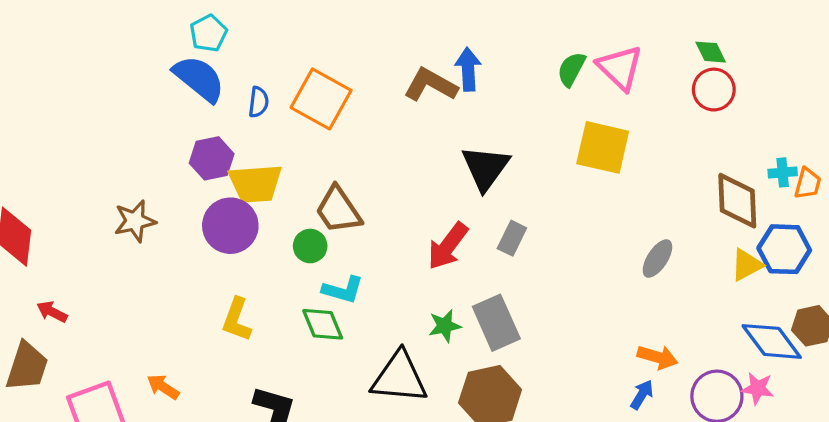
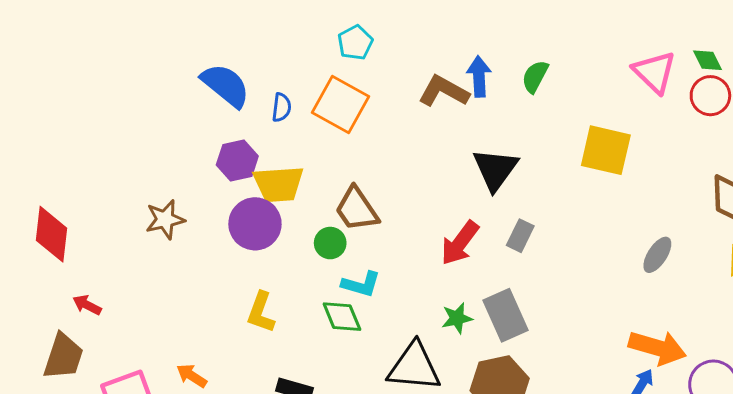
cyan pentagon: (208, 33) -> (355, 43), moved
pink triangle: (620, 68) -> (654, 72), moved
green semicircle: (571, 69) -> (535, 76), moved
orange arrow: (657, 357) -> (657, 348), size x1.5

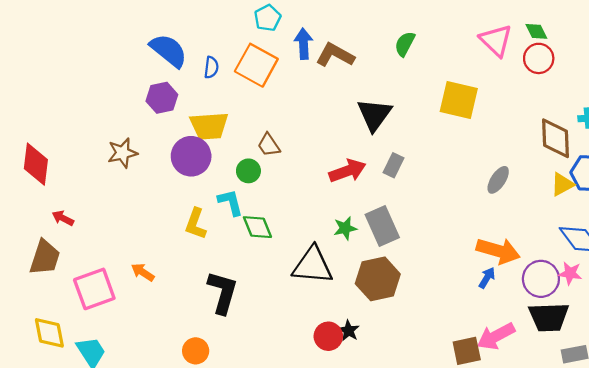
blue arrow: (479, 76) -> (304, 44), moved
purple hexagon: (237, 160) -> (162, 98), moved
brown trapezoid: (357, 209) -> (269, 145), size x0.7
red arrow: (460, 243) -> (347, 171), turned -147
cyan L-shape: (361, 284) -> (230, 202), moved, turned -120

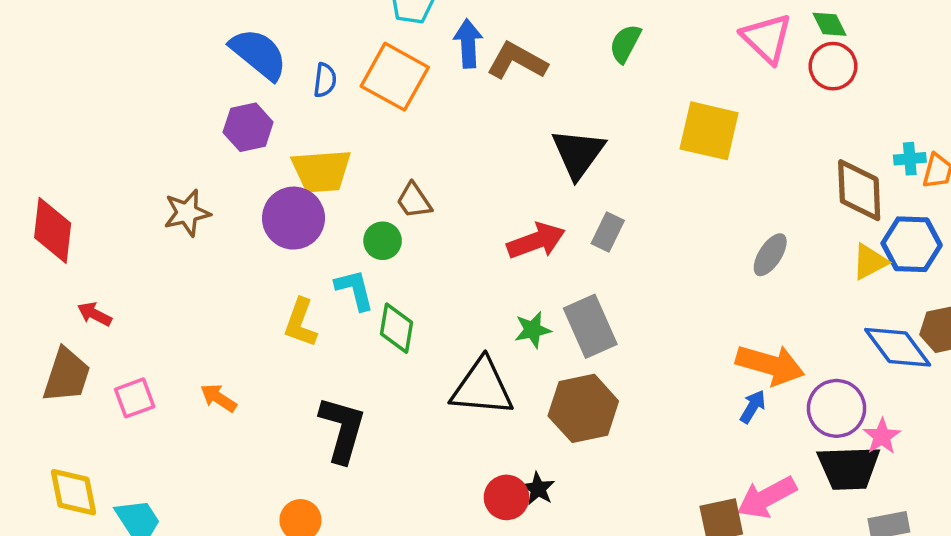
green diamond: (257, 227) -> (397, 328), turned 32
pink star: (570, 273) -> (882, 436), moved, turned 30
pink square: (94, 289) -> (135, 398), moved, size x0.6

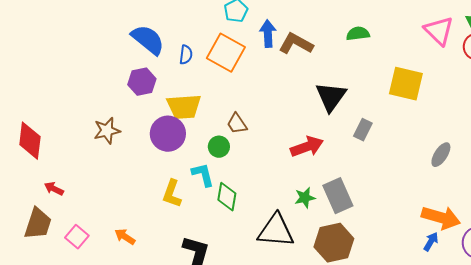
green semicircle: (625, 43) -> (358, 34), turned 55
gray rectangle: (608, 232) -> (363, 130), moved
pink square: (135, 398) -> (77, 237), turned -30

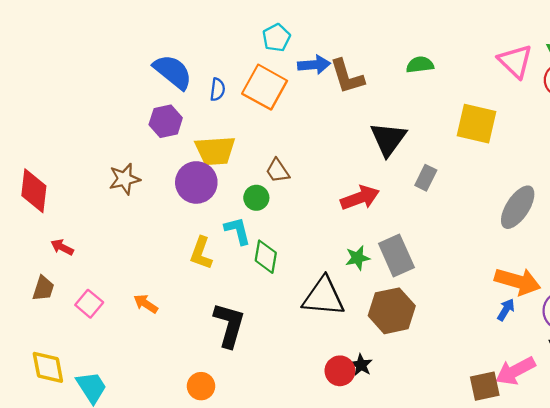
blue arrow: (268, 34) -> (314, 65), turned 88
brown L-shape: (296, 44) -> (347, 77), turned -136
gray ellipse: (441, 155) -> (518, 207), size x1.5
brown trapezoid: (38, 224) -> (43, 288), size x0.7

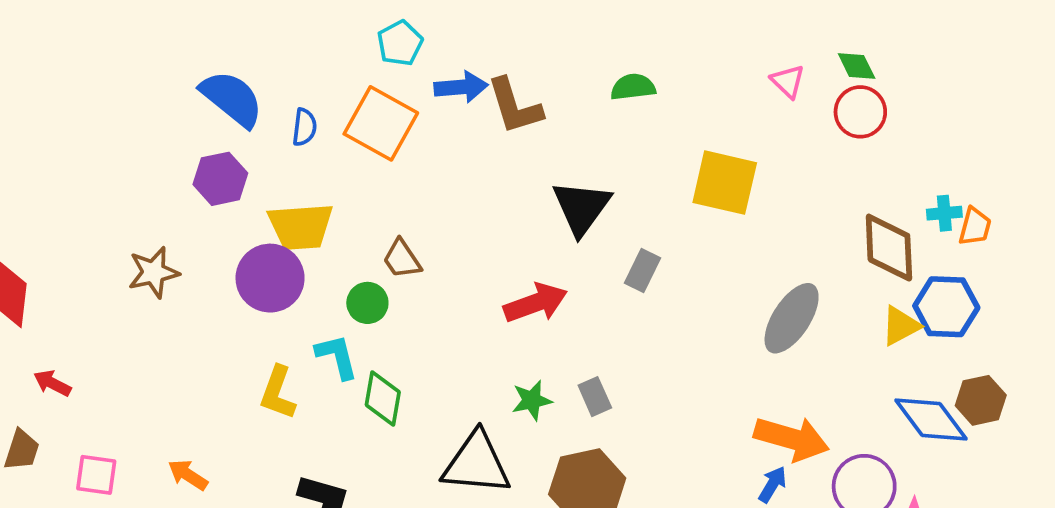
pink triangle: (515, 61) -> (788, 81), size x0.6
gray rectangle: (396, 255) -> (595, 397), size x0.6
pink square: (89, 304) -> (96, 475), turned -32

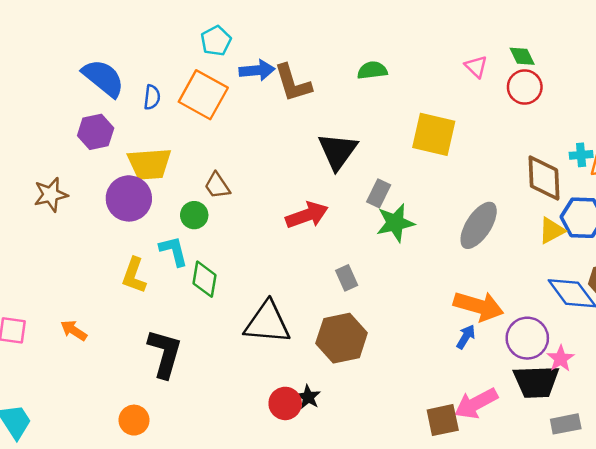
green star: (532, 400) -> (395, 223), moved, size x1.4

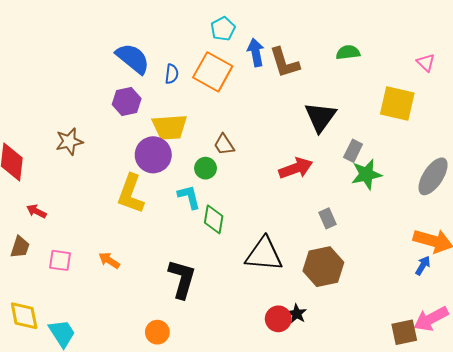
pink triangle: (476, 67) -> (426, 63), moved
blue arrow: (257, 70) -> (256, 52), turned -96
brown star: (51, 195) -> (69, 142), moved
yellow L-shape: (134, 275) -> (131, 194), moved, size x1.4

